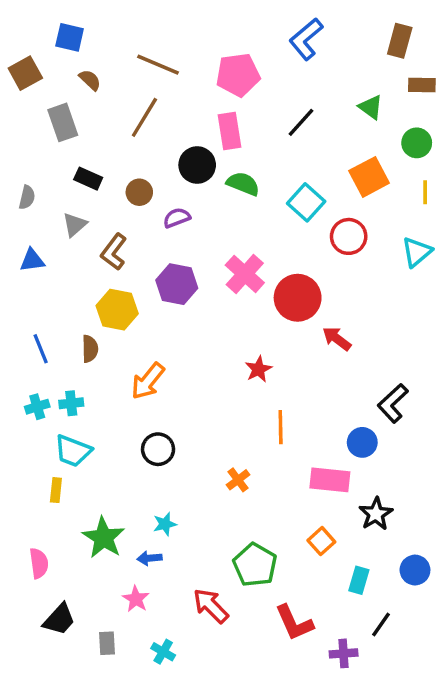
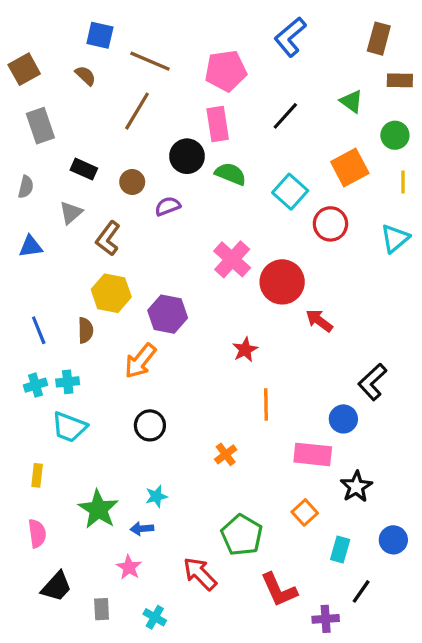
blue square: (70, 37) -> (100, 35), moved
gray rectangle: (63, 122) -> (40, 126), moved
purple hexagon: (177, 284) -> (168, 314), moved
yellow rectangle: (56, 490) -> (37, 475), moved

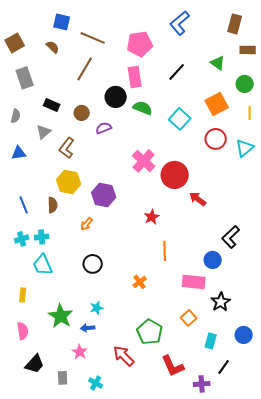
red circle: (330, 224) -> (216, 139), moved
orange arrow: (140, 361) -> (87, 224), size x0.6
cyan trapezoid: (69, 427) -> (43, 265), turned 45

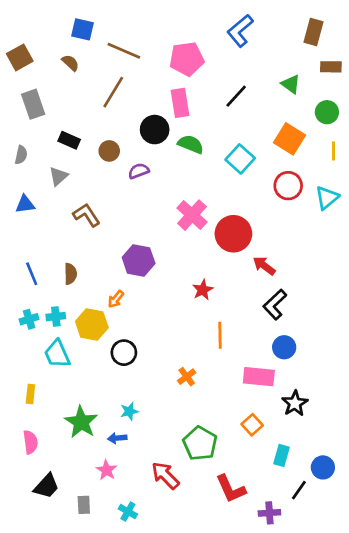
orange square: (217, 104) -> (290, 139), turned -30
brown L-shape: (67, 148) -> (86, 215), moved, turned 110
yellow hexagon: (69, 182) -> (92, 325), moved
black L-shape: (231, 237) -> (275, 305), moved
blue circle: (244, 335) -> (323, 467), moved

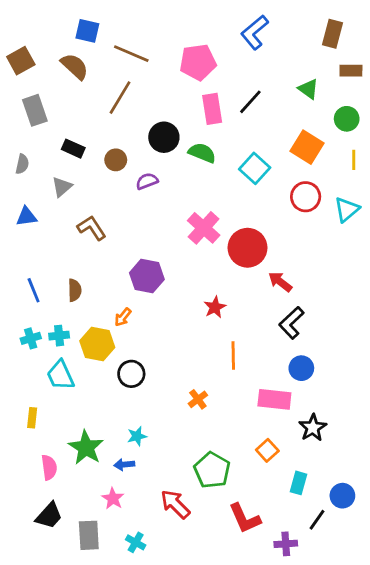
brown semicircle: (70, 63) -> (75, 66), size x1.5
pink rectangle: (180, 103) -> (212, 109), moved
pink semicircle: (30, 442) -> (49, 467), moved
gray rectangle: (84, 505) -> (89, 535), size x1.5

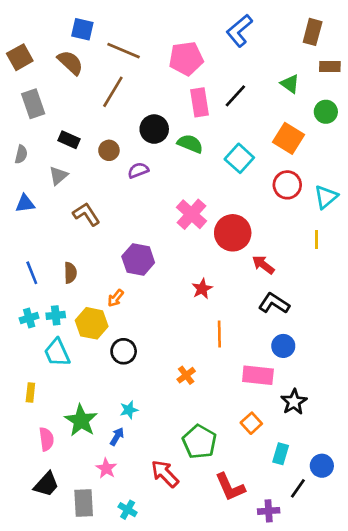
yellow line: (354, 160) -> (317, 239), moved
black L-shape: (291, 323) -> (274, 303), turned 76
blue arrow: (124, 465) -> (117, 436), turned 126

